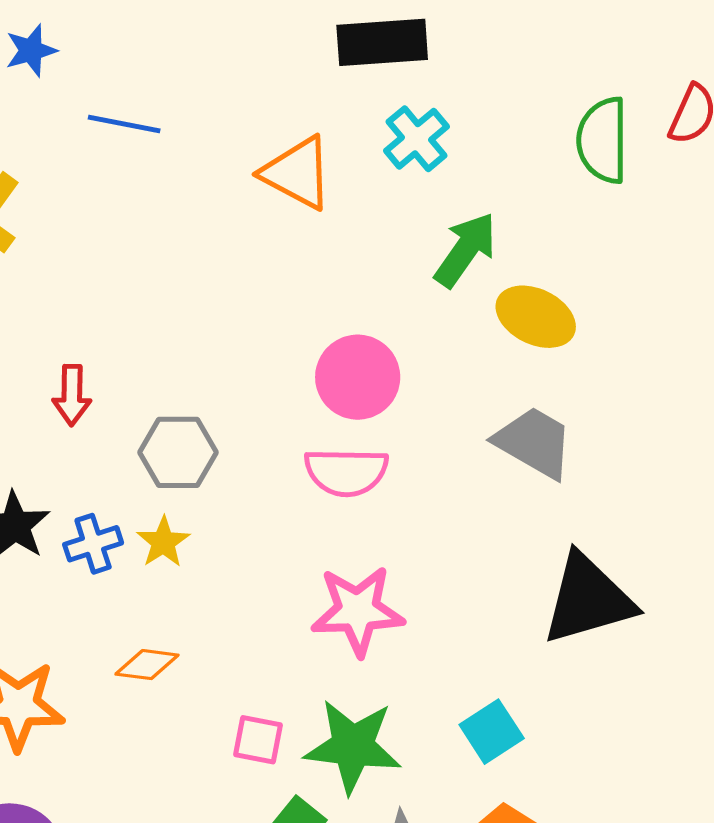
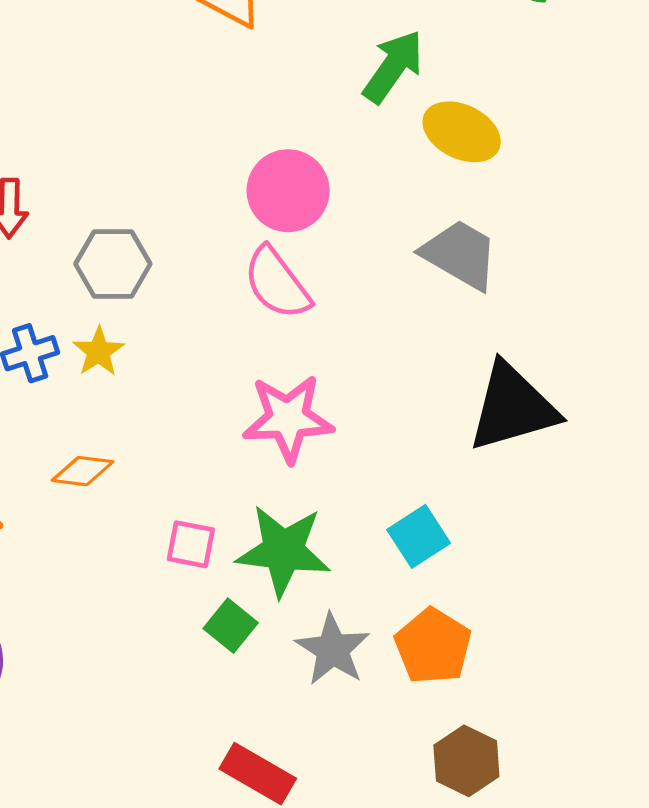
pink semicircle: (346, 472) -> (277, 283), turned 52

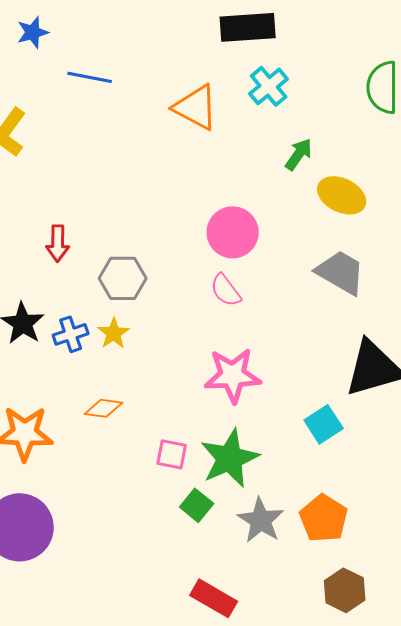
green arrow: (393, 67) -> (299, 154), size x0.7
pink semicircle: (277, 283) -> (226, 290), size x0.7
cyan square: (419, 536) -> (324, 424), moved
green star: (283, 551) -> (230, 458), turned -30

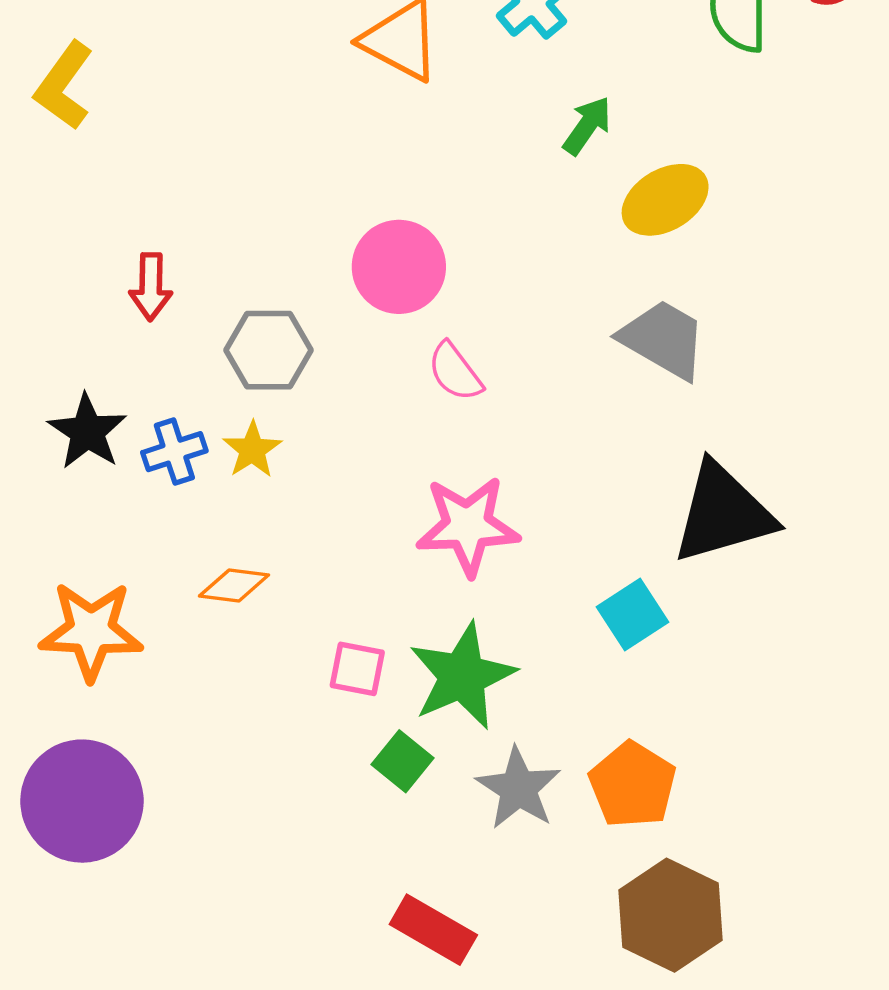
yellow ellipse: (342, 195) -> (665, 200), turned -57
pink circle: (233, 232) -> (399, 267), moved
brown hexagon: (345, 590) -> (671, 915), size x1.4

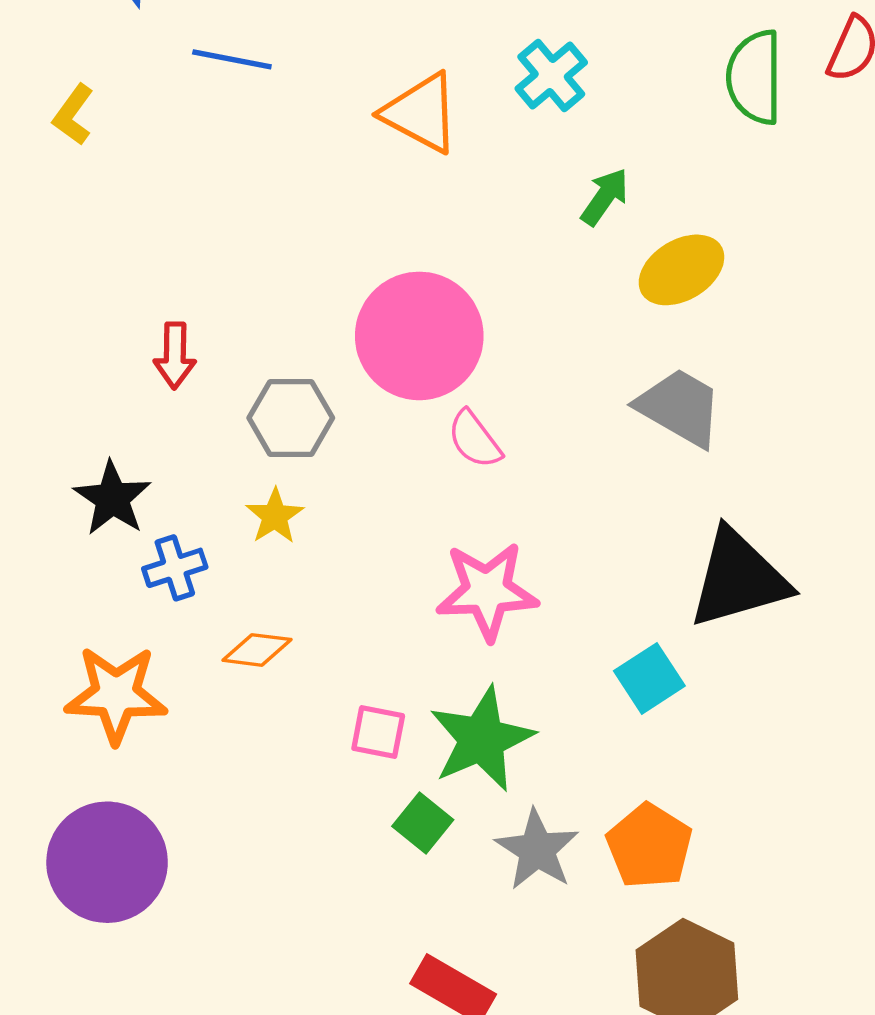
yellow L-shape: (64, 86) -> (73, 115), moved, size x0.7
pink circle: (399, 267) -> (419, 336), size x1.4
blue cross: (174, 452) -> (175, 568), moved

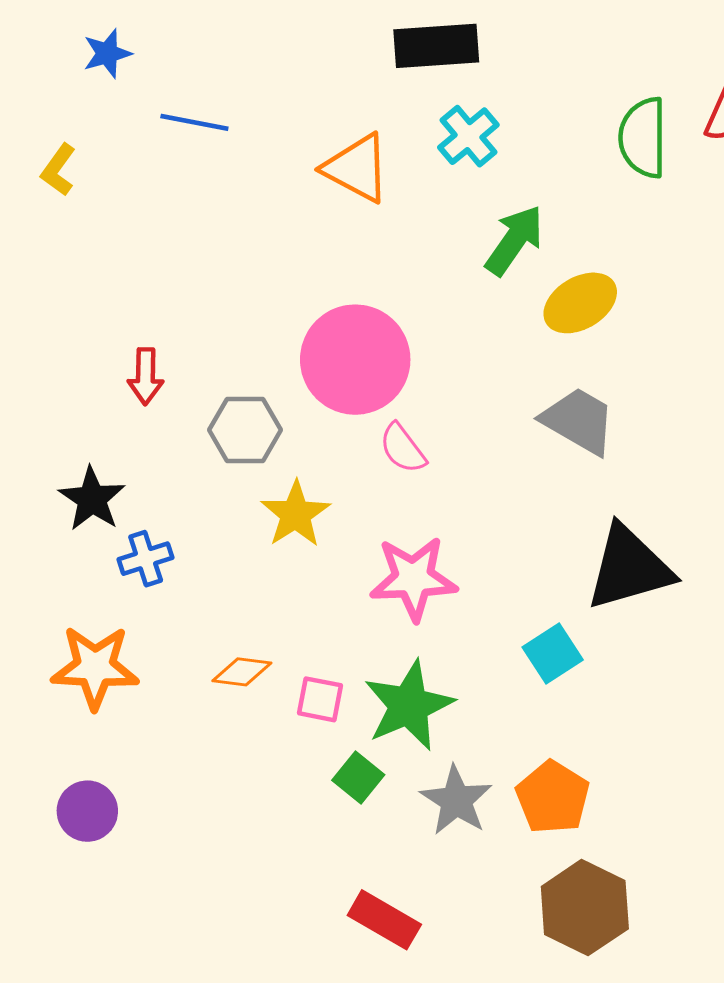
green arrow: (605, 197) -> (514, 240), size x1.4
yellow star: (275, 516) -> (296, 514), moved, size x1.4
orange diamond: (257, 650) -> (242, 672), moved
purple circle: (107, 862) -> (87, 811), size x0.6

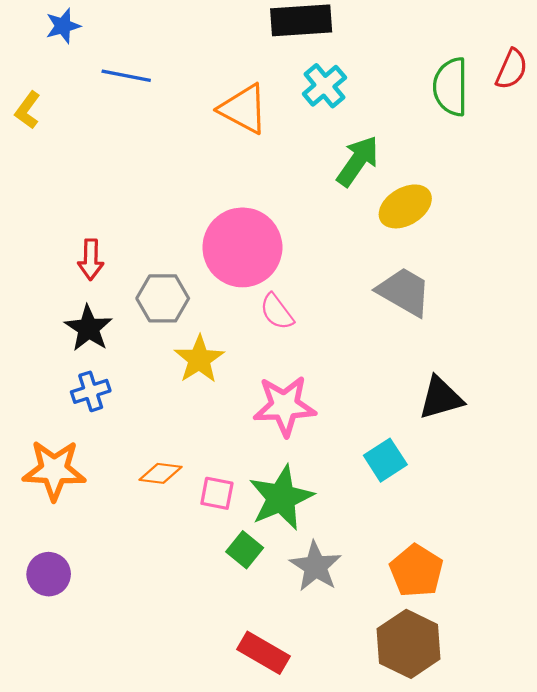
black star: (92, 499) -> (88, 328), moved
black triangle: (629, 568) -> (441, 398), size x0.7
orange pentagon: (553, 797) -> (416, 571), moved

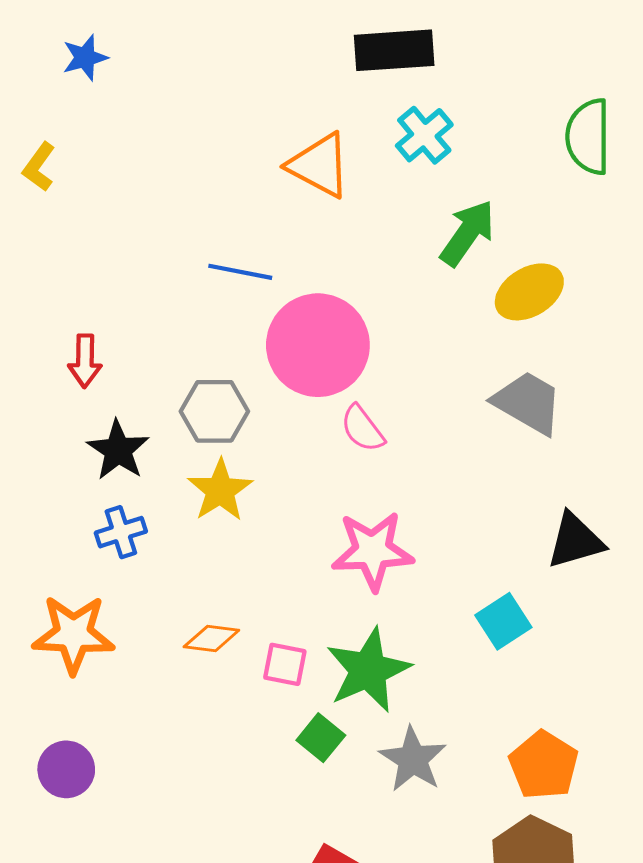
blue line: (126, 76) -> (240, 272), moved
red arrow: (91, 260) -> (85, 361), moved
yellow star: (199, 359) -> (220, 490), moved

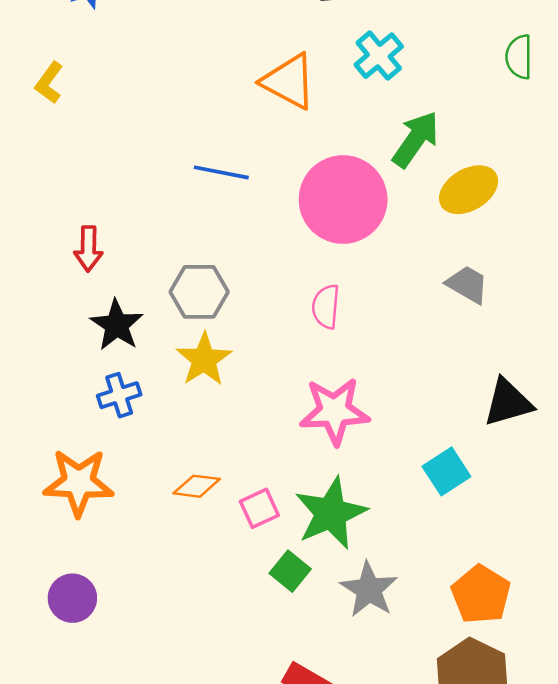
green semicircle: (588, 137) -> (519, 57), size x0.7
pink circle: (318, 345) -> (343, 200), moved
gray trapezoid: (528, 403) -> (467, 284), size x0.7
pink semicircle: (362, 429) -> (326, 307), turned 42
pink square: (285, 664) -> (259, 508), turned -36

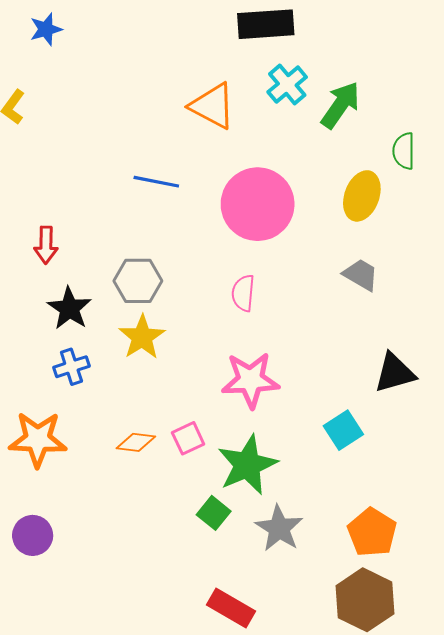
green semicircle: (519, 57) -> (404, 151), moved
green arrow: (416, 139) -> (340, 105), moved
yellow ellipse: (469, 190) -> (362, 196), turned -39
pink square: (259, 508) -> (188, 438), moved

